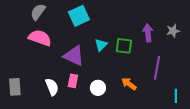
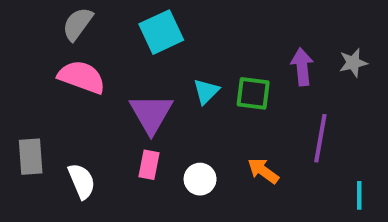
purple triangle: (74, 56) -> (151, 114), turned 35
gray rectangle: (15, 87) -> (31, 157), moved
white semicircle: (52, 87) -> (82, 181), moved

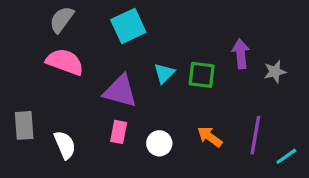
gray star: (353, 63) -> (275, 72), moved
purple triangle: (151, 114) -> (120, 91), turned -45
purple line: (320, 138) -> (255, 135), moved
cyan line: (359, 195) -> (286, 156), turned 55

